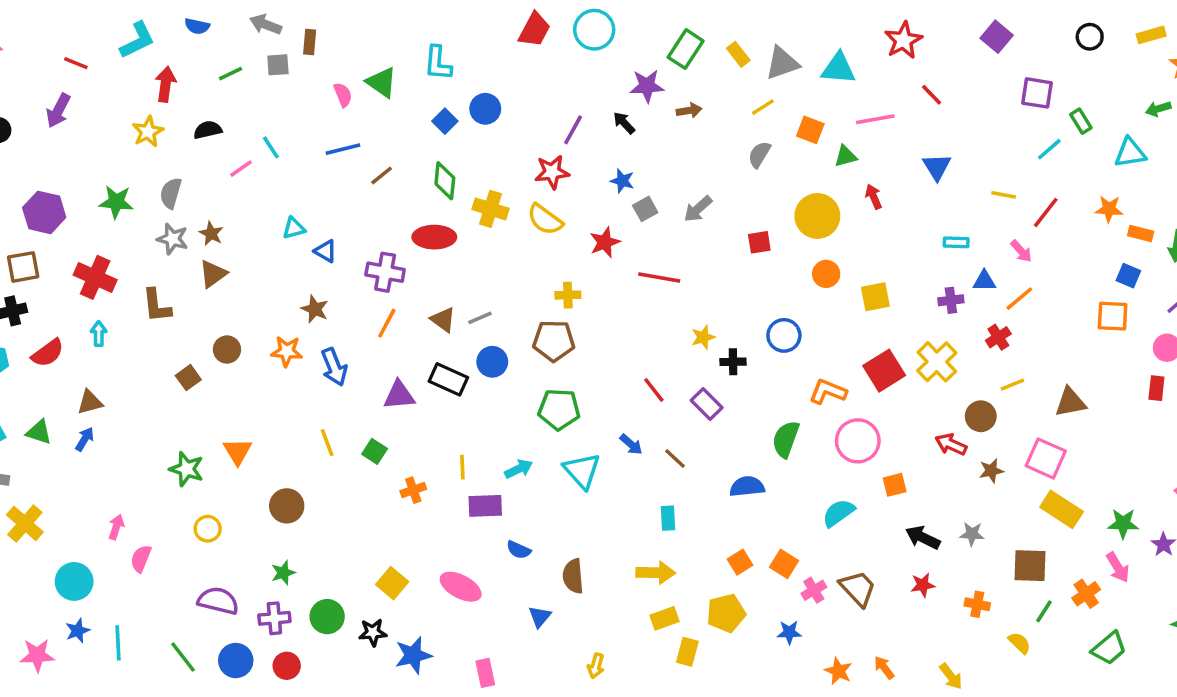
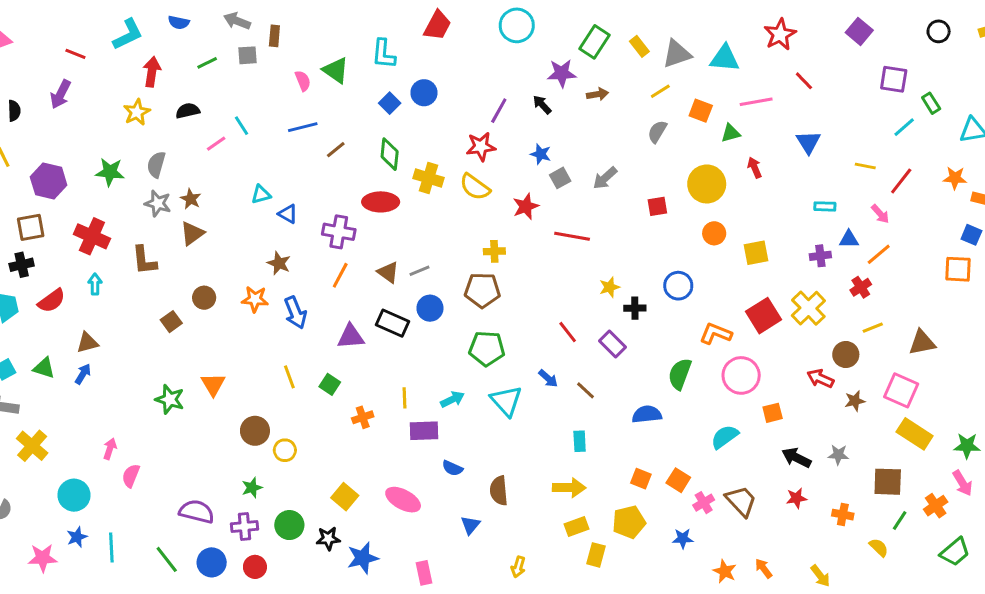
red trapezoid: (534, 30) -> (437, 25), moved
yellow circle: (208, 529) -> (285, 450), moved
orange square: (740, 562) -> (641, 479), turned -36

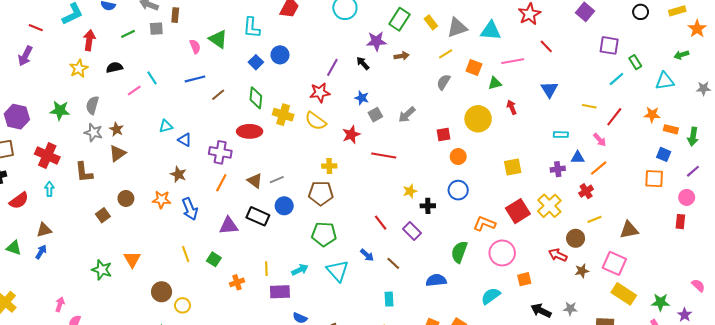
orange circle: (714, 233) -> (458, 157), moved

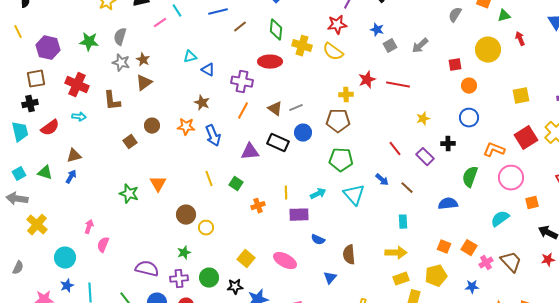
red star: (351, 135) -> (367, 80), moved
cyan arrow: (49, 189) -> (79, 117), turned 96
black cross: (428, 206) -> (448, 144), moved

